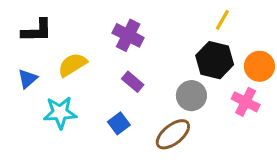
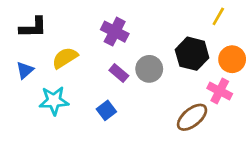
yellow line: (222, 20) -> (218, 16), moved
gray circle: (191, 96) -> (149, 69), moved
brown ellipse: (173, 134) -> (192, 117), moved

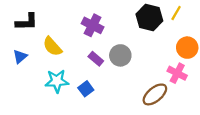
black hexagon: (192, 54) -> (149, 18), moved
yellow semicircle: (65, 58) -> (52, 46), turned -100
cyan star: (54, 101) -> (57, 81), moved

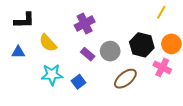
black hexagon: (149, 18) -> (142, 45), moved
purple cross: (92, 25) -> (85, 23), turned 36
blue triangle: (20, 57) -> (18, 52), turned 40
brown ellipse: (155, 94) -> (125, 79), moved

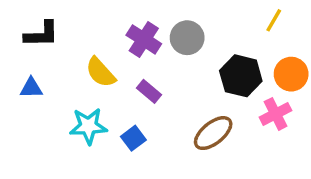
purple cross: (85, 23) -> (144, 39), turned -30
yellow semicircle: (48, 43) -> (100, 72), moved
gray circle: (110, 51) -> (187, 38), moved
pink cross: (162, 67) -> (276, 114), turned 36

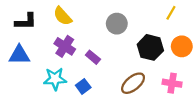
purple cross: (144, 39) -> (65, 46), moved
yellow semicircle: (100, 72) -> (63, 16), moved
blue triangle: (31, 88) -> (19, 55), size x1.5
pink cross: (276, 114) -> (172, 83), moved, turned 36

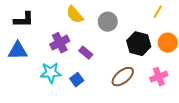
yellow semicircle: (63, 16) -> (75, 15), moved
purple cross: (65, 46) -> (60, 43), turned 30
pink cross: (172, 83) -> (159, 77), turned -30

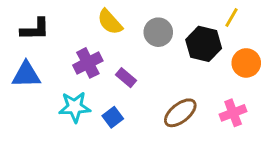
black hexagon: (139, 44) -> (204, 44), moved

